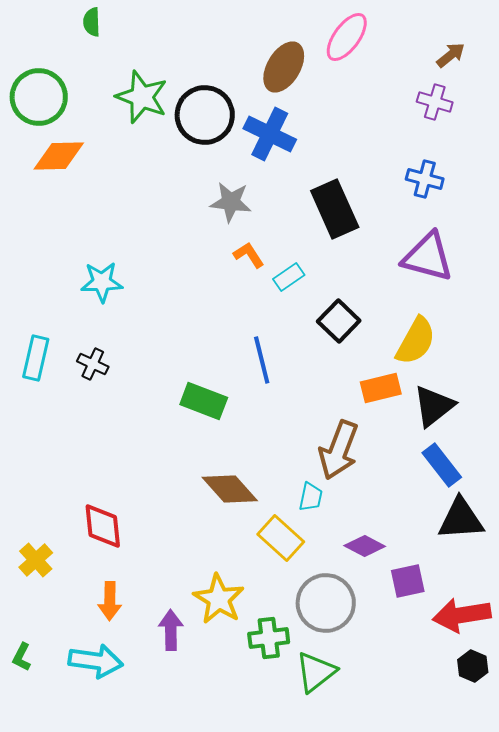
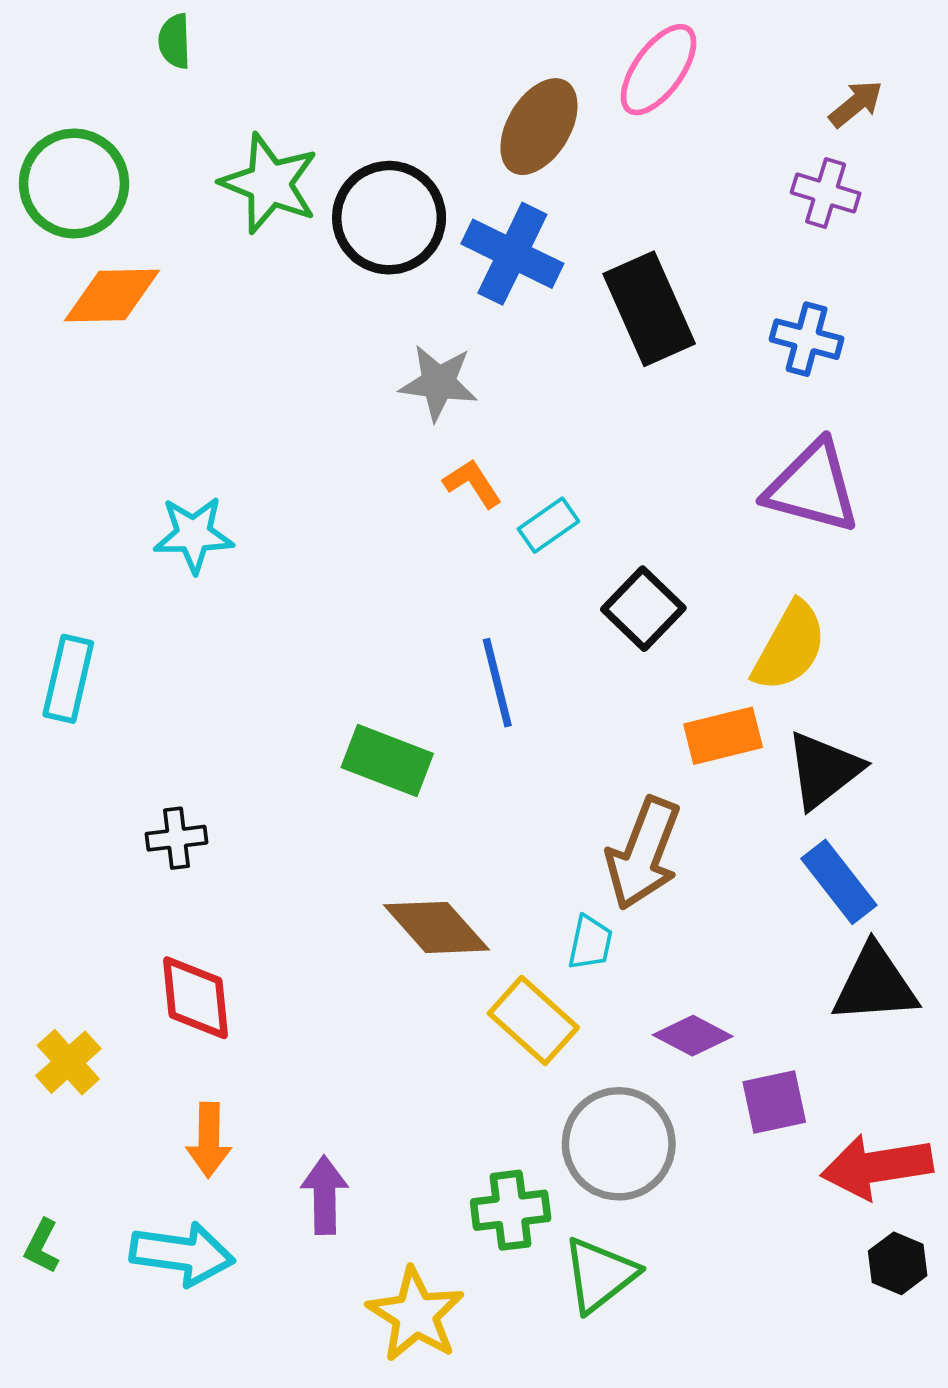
black rectangle: (335, 209) -> (649, 309), moved
black cross: (93, 364) -> (177, 838), moved, turned -32
yellow star: (219, 599) -> (416, 1315), moved

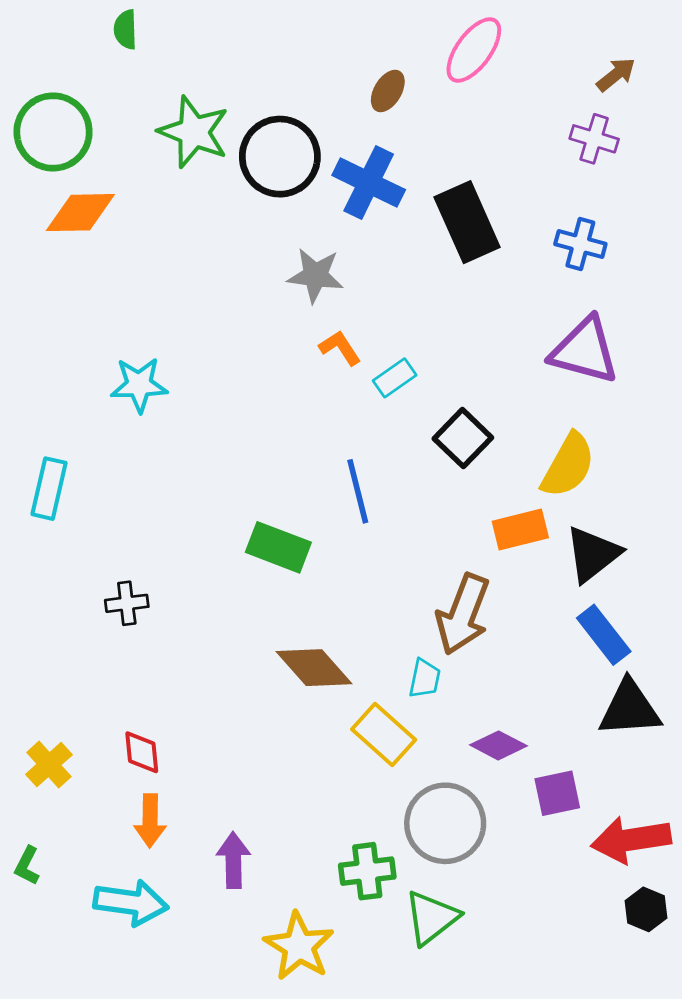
brown ellipse: (539, 127) -> (388, 91), size x0.6
red diamond: (195, 998) -> (142, 752), moved, size x0.7
green L-shape: (42, 1246) -> (27, 866), moved

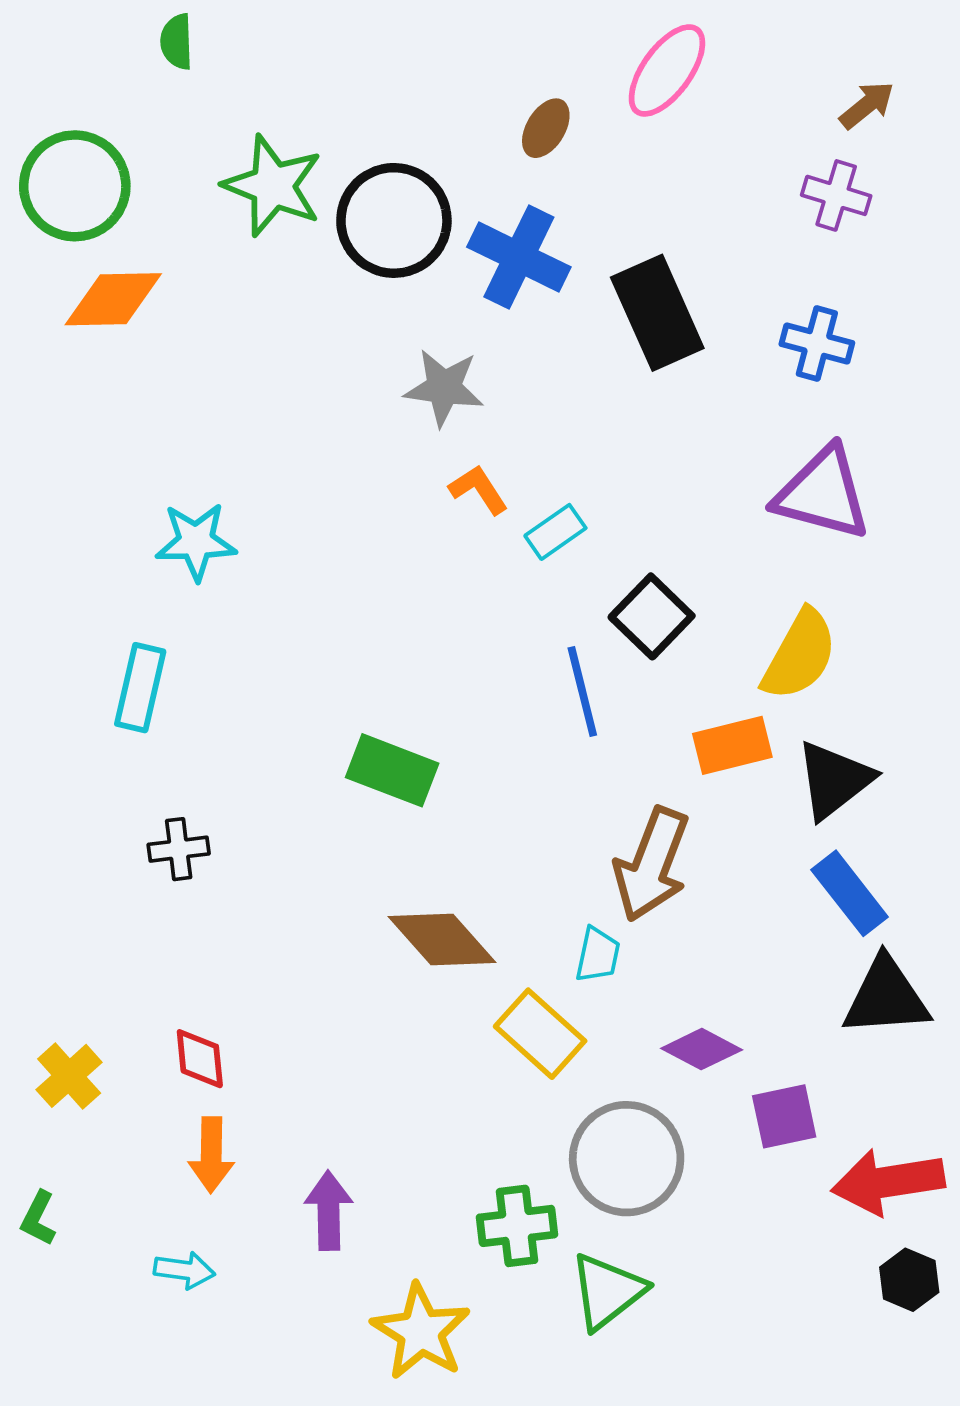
cyan rectangle: (49, 489) -> (140, 688), moved
blue line: (358, 491) -> (582, 691), moved
cyan arrow: (131, 903) -> (184, 1270), size x0.6

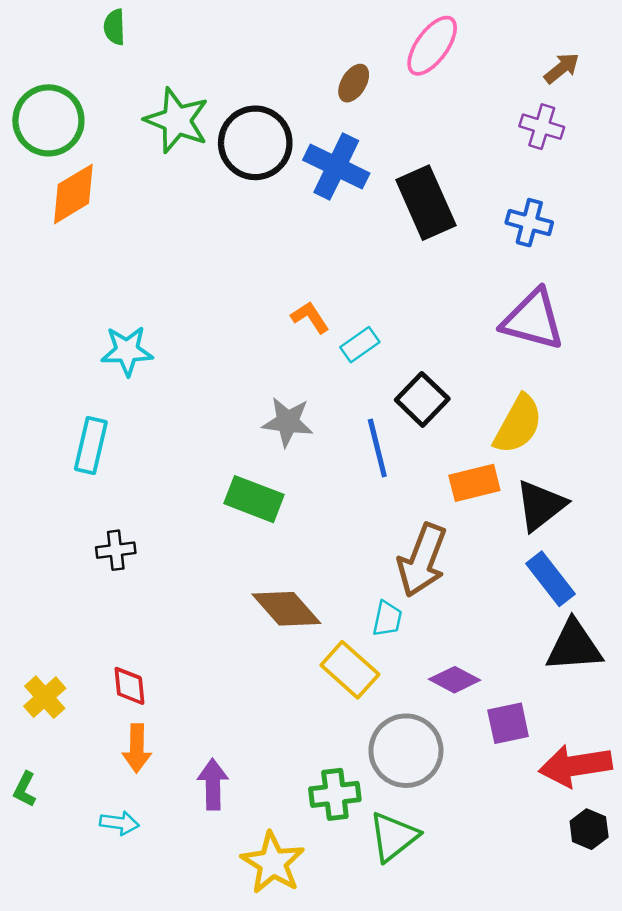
orange diamond: (113, 299) -> (73, 194), turned -30
gray star: (444, 388) -> (288, 422), moved

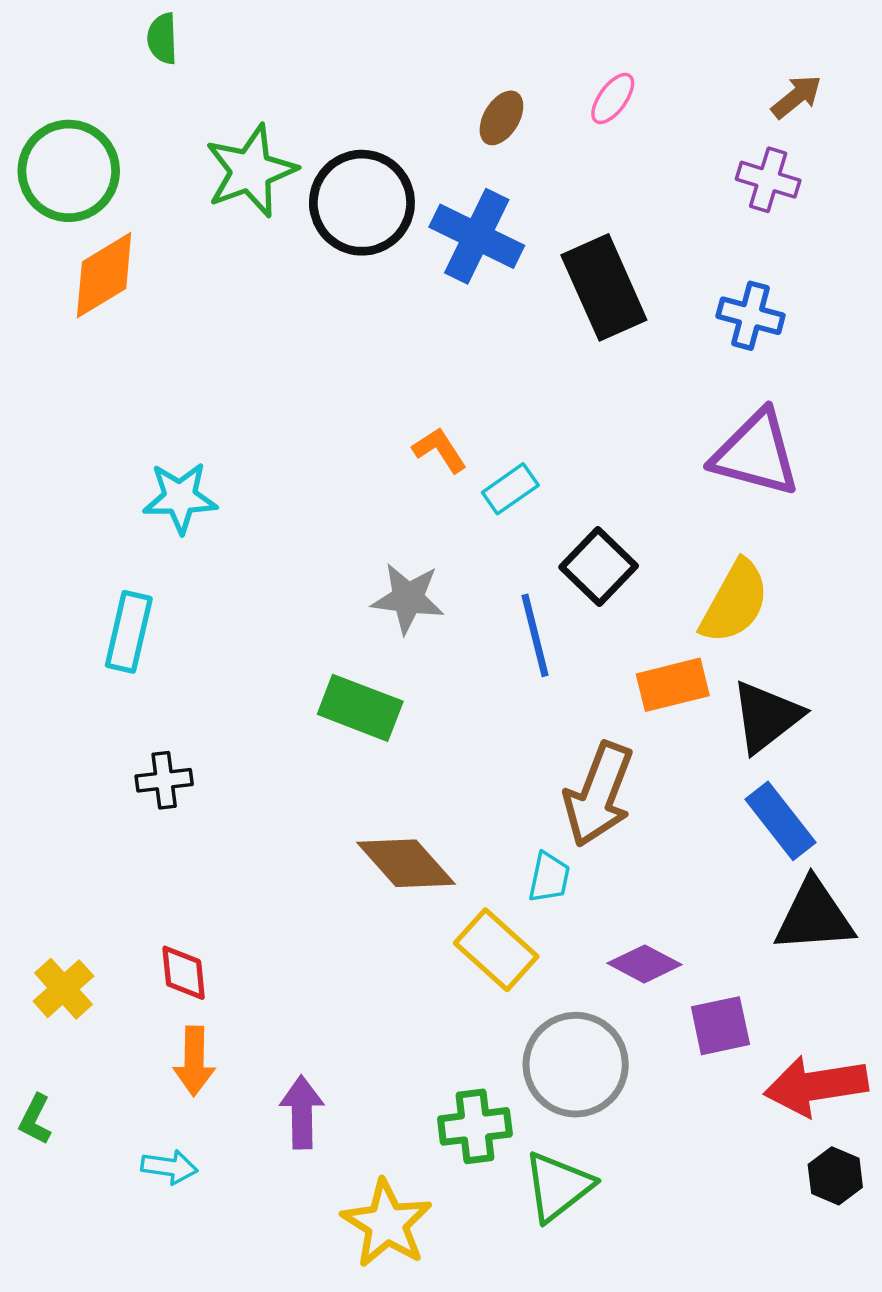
pink ellipse: (432, 46) -> (613, 98), moved, size x0.6
green star: (177, 120) -> (251, 171), turned 30

